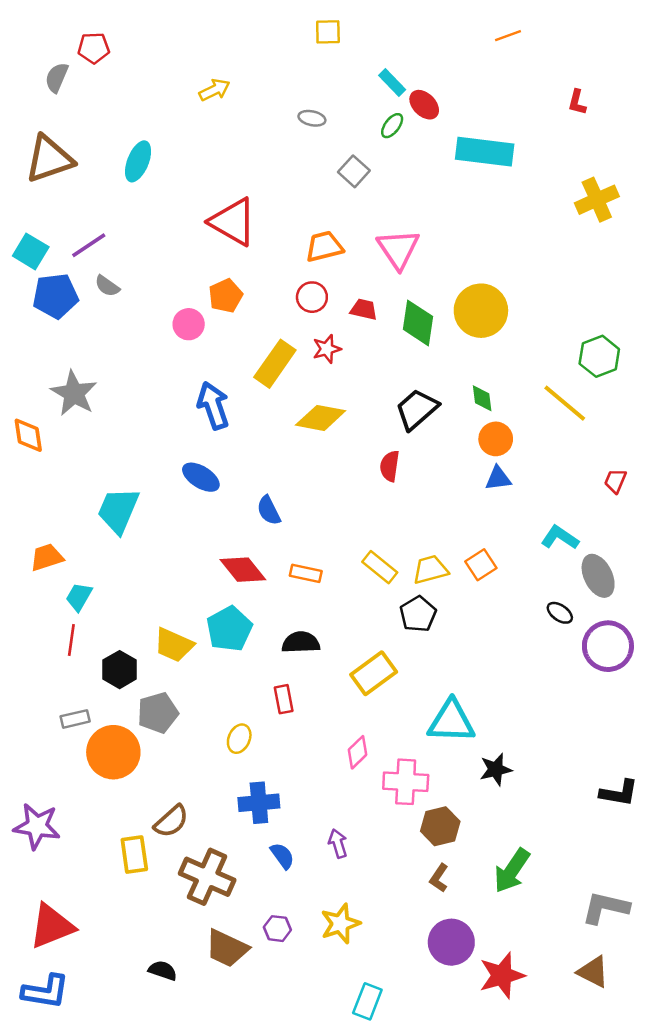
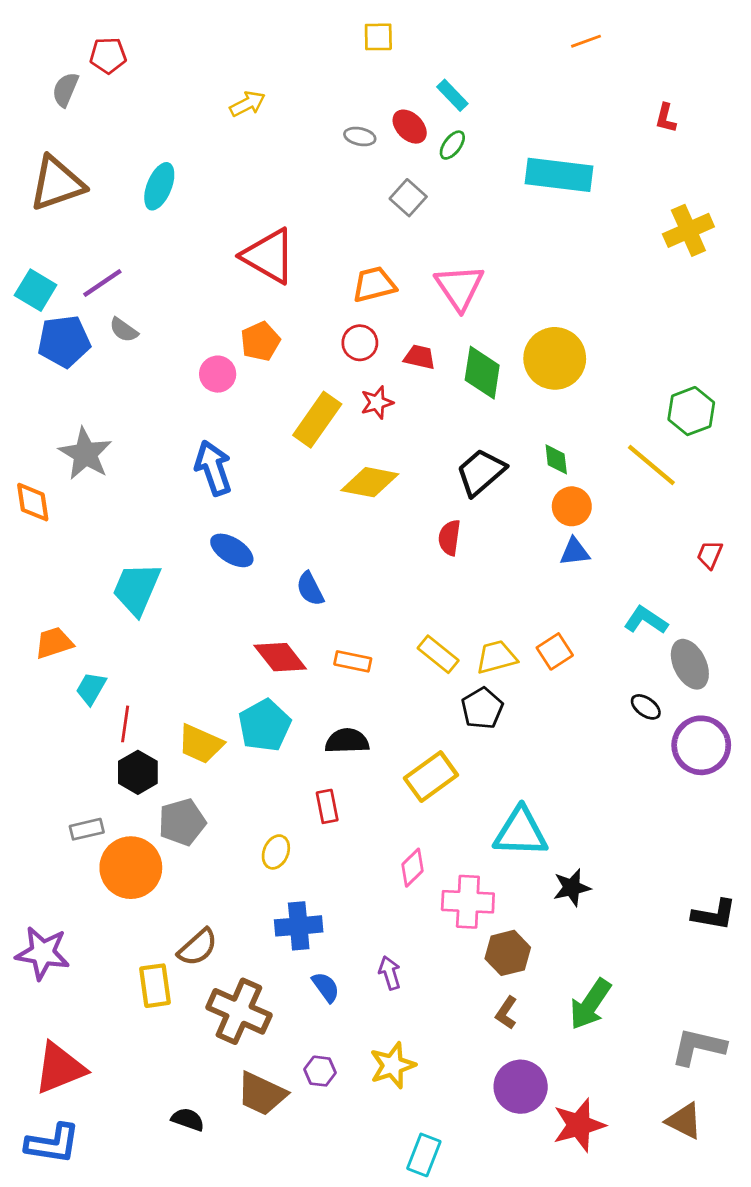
red ellipse: (424, 105) -> (410, 127), moved
blue arrow: (213, 406) -> (213, 468), moved
red line: (71, 640) -> (125, 724), moved

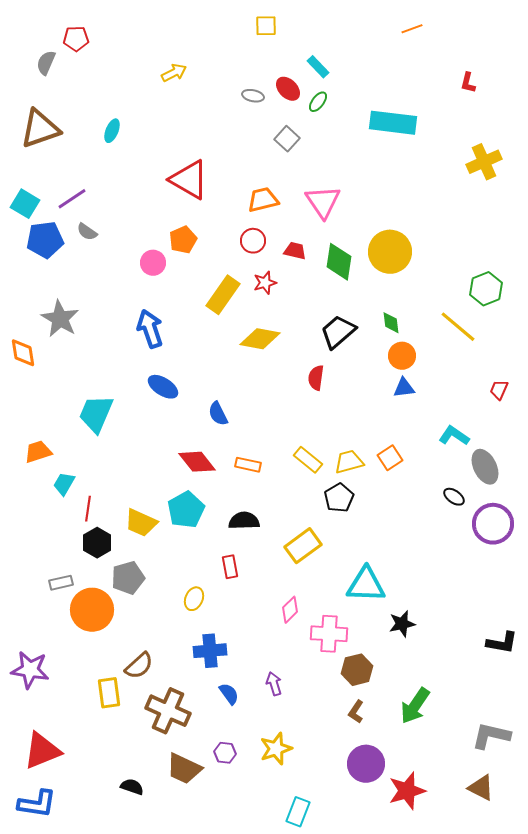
cyan ellipse: (159, 186) -> (112, 131), size x0.7

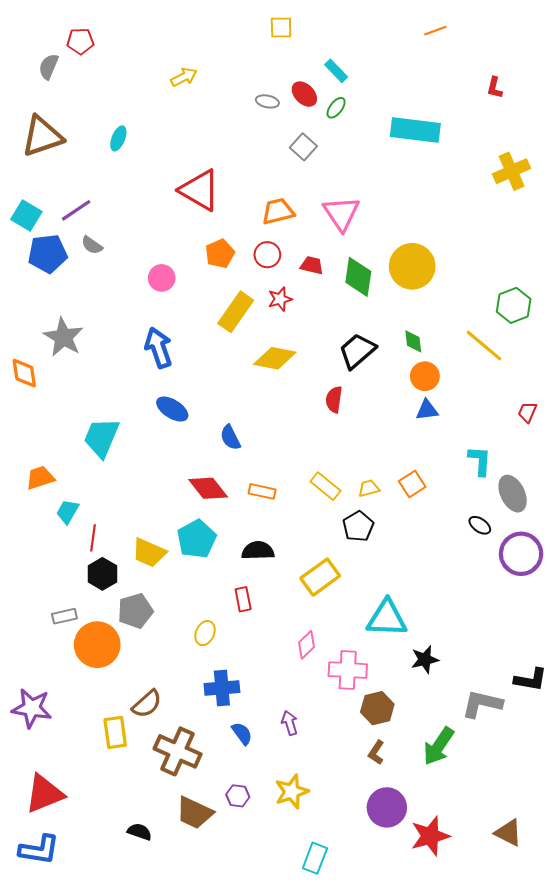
orange pentagon: (183, 240) -> (220, 254), moved
cyan L-shape: (454, 436) -> (480, 461), turned 60
yellow trapezoid: (349, 462) -> (369, 488), size x0.7
gray L-shape: (491, 736) -> (482, 704), moved

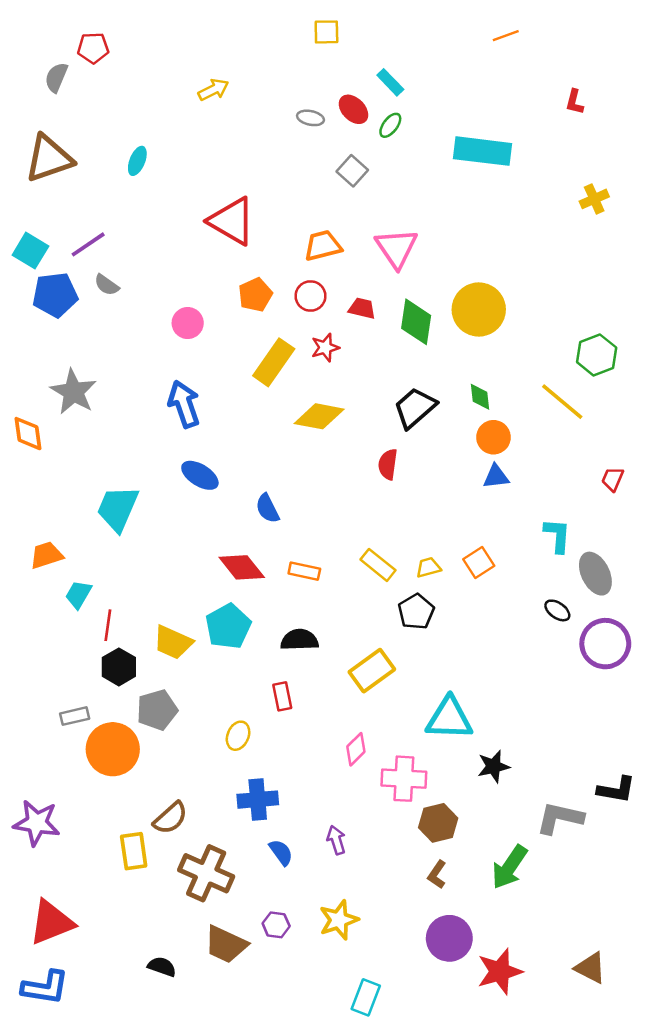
yellow cross: (512, 171) -> (594, 199), size x0.7

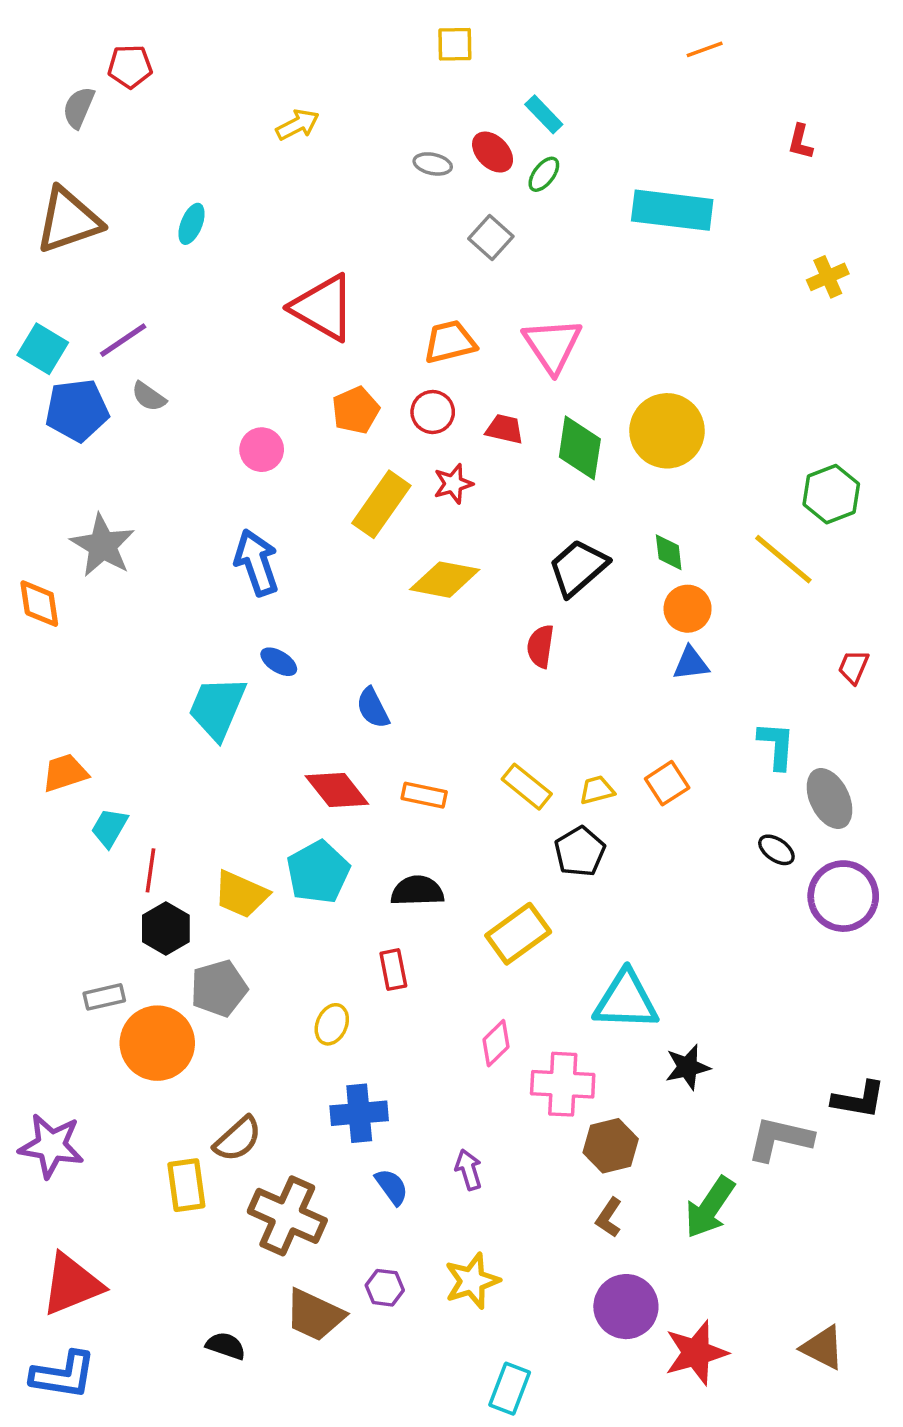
blue ellipse: (200, 475) -> (279, 662), size x0.7
cyan trapezoid: (118, 508) -> (217, 708), moved

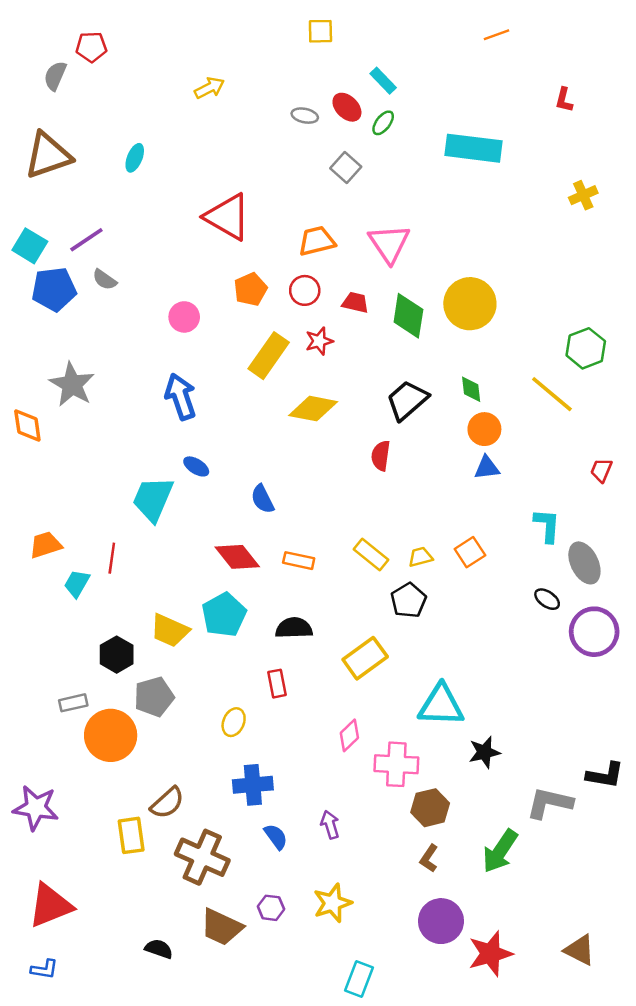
red line: (150, 870) -> (112, 558), moved
blue L-shape: (63, 1375) -> (44, 969), size x0.6

